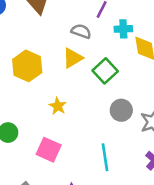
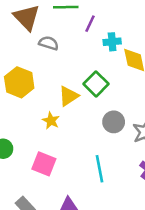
gray semicircle: (81, 31) -> (49, 43), moved
yellow triangle: (73, 58) -> (69, 96), moved

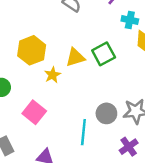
yellow hexagon: (19, 82) -> (32, 50), moved
gray circle: (114, 122) -> (106, 113), moved

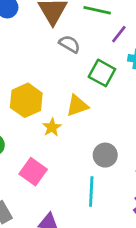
green square: (104, 54) -> (102, 73), moved, turned -30
gray circle: (106, 113) -> (105, 155), moved

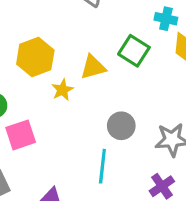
green square: (102, 73) -> (134, 51), moved
pink square: (33, 172) -> (21, 135), moved, turned 32

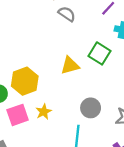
yellow hexagon: (35, 57) -> (25, 81), moved
yellow star: (62, 90) -> (44, 112), moved

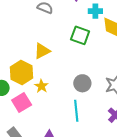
yellow triangle: (70, 65) -> (42, 51), moved
yellow star: (44, 112) -> (41, 86), moved

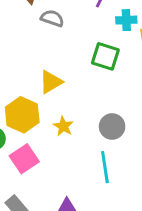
yellow star: (41, 86) -> (63, 126), moved

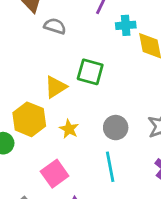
green square: (105, 56) -> (90, 72), moved
pink square: (24, 159) -> (55, 174), moved

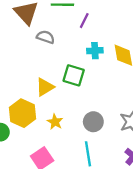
cyan cross: (126, 25) -> (95, 51), moved

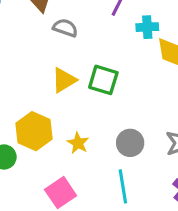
cyan cross: (95, 51) -> (147, 27), moved
yellow triangle: (45, 87) -> (64, 80), moved

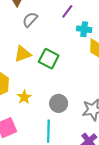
gray semicircle: (65, 28) -> (30, 20), turned -77

